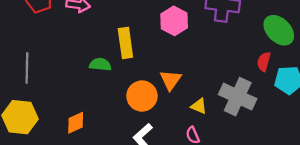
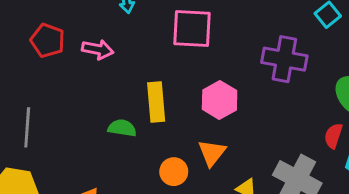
pink hexagon: (174, 21) -> (220, 100), moved
orange circle: (142, 96) -> (174, 172), size x0.7

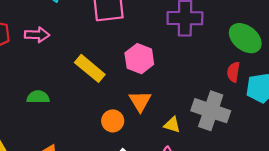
yellow rectangle: (156, 102) -> (90, 68), turned -36
green semicircle: (122, 128) -> (38, 97), moved

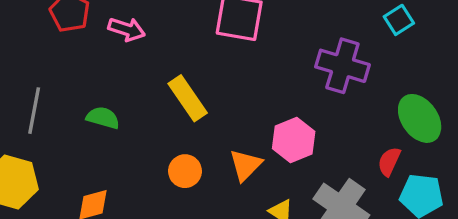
pink hexagon: (139, 59) -> (294, 140), moved
orange circle: (113, 121) -> (185, 171), moved

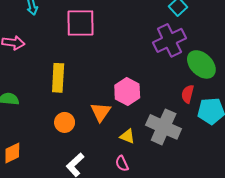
purple cross: (342, 66) -> (169, 40), moved, turned -32
yellow rectangle: (188, 98) -> (58, 78), turned 48

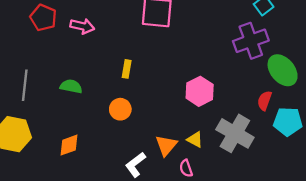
yellow rectangle: (58, 78) -> (127, 69), size x0.6
orange triangle: (101, 112) -> (166, 145), moved
orange circle: (65, 122) -> (120, 109), moved

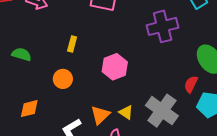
purple cross: (251, 41) -> (163, 26), moved
pink hexagon: (200, 91) -> (115, 67), moved
orange diamond: (69, 145) -> (29, 109), moved

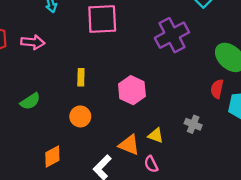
green semicircle: (22, 54) -> (30, 101), turned 144
gray cross: (162, 111) -> (193, 124), size x0.5
orange triangle: (100, 115) -> (129, 145), turned -40

